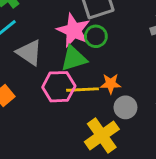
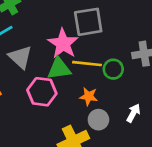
green circle: (96, 36) -> (113, 69), moved
yellow line: (83, 90) -> (87, 64), moved

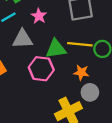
pink star: (63, 44) -> (39, 16), moved, size x0.6
gray triangle: (20, 57) -> (23, 39), turned -45

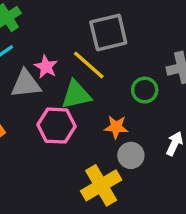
pink star: (39, 16) -> (46, 67), moved
yellow line: (80, 44) -> (89, 65), moved, turned 40

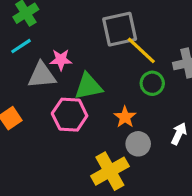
yellow line: (89, 65) -> (141, 50), moved
pink star: (46, 67) -> (61, 60), turned -30
orange star: (116, 127) -> (125, 117), turned 30

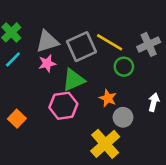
gray square: (120, 29) -> (82, 47), moved
gray triangle: (42, 75) -> (47, 41), moved

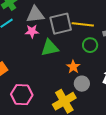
yellow line: (110, 42) -> (83, 24), turned -35
pink hexagon: (63, 106) -> (22, 95), moved

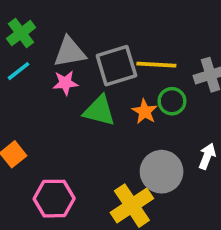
green triangle: (50, 48) -> (99, 111), turned 30
orange star: (73, 67) -> (145, 112), moved
gray circle: (82, 84) -> (162, 172), size x1.5

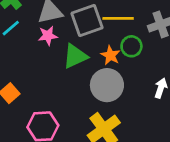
green triangle: (99, 111) -> (75, 56), turned -36
gray circle: (162, 172) -> (107, 85), moved

